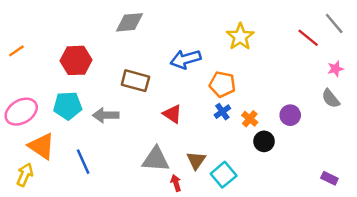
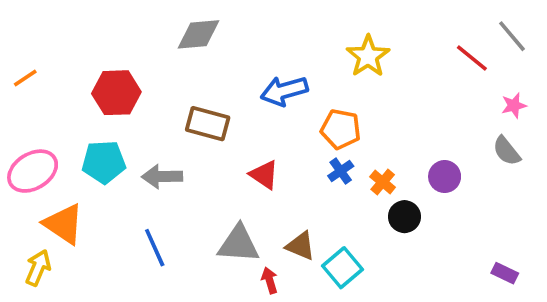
brown triangle: (196, 160) -> (301, 246), turned -42
blue line: (83, 162) -> (155, 248), moved

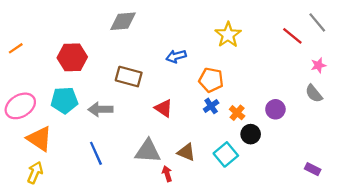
blue arrow: (284, 91) -> (176, 56), size x0.7
yellow arrow: (38, 268) -> (35, 173), moved
cyan square: (343, 268) -> (226, 154), moved

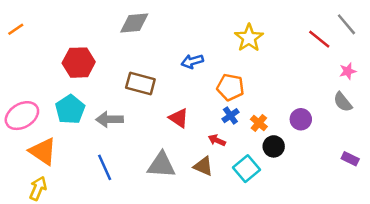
orange line: (16, 48) -> (16, 29), moved
cyan pentagon: (64, 100) -> (70, 109), turned -30
purple rectangle: (313, 169) -> (350, 159), moved
red arrow: (167, 174) -> (217, 140), moved, turned -49

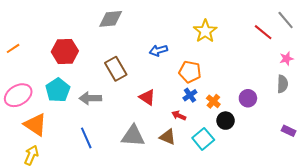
orange line: (16, 29) -> (13, 48), moved
brown rectangle: (140, 83) -> (116, 69), turned 45
gray semicircle: (343, 102) -> (282, 84), turned -138

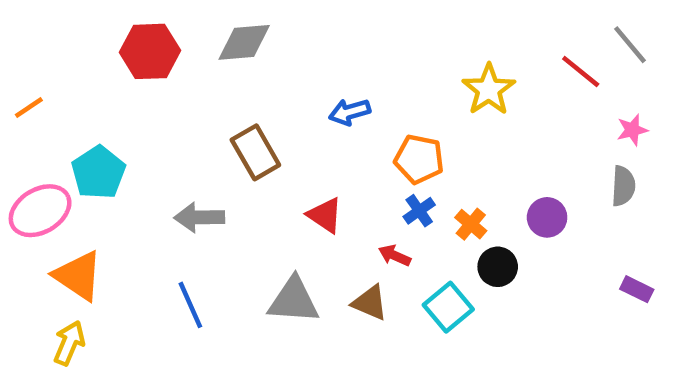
yellow star: (205, 31) -> (489, 90), moved
red hexagon: (65, 51) -> (150, 51), moved
cyan pentagon: (58, 90) -> (98, 173), moved

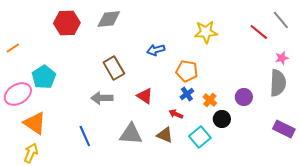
yellow star: (489, 90) -> (206, 32), moved, turned 30
gray semicircle: (623, 186) -> (278, 83), size x1.5
gray arrow: (199, 217) -> (102, 98), moved
purple rectangle: (637, 289) -> (284, 129), size x1.5

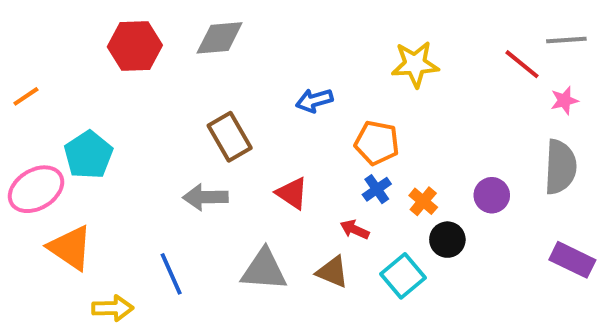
gray line: (281, 20) -> (566, 40), turned -54
pink star: (282, 58) -> (564, 100), moved
yellow arrow: (31, 153) -> (113, 308), moved, turned 66

